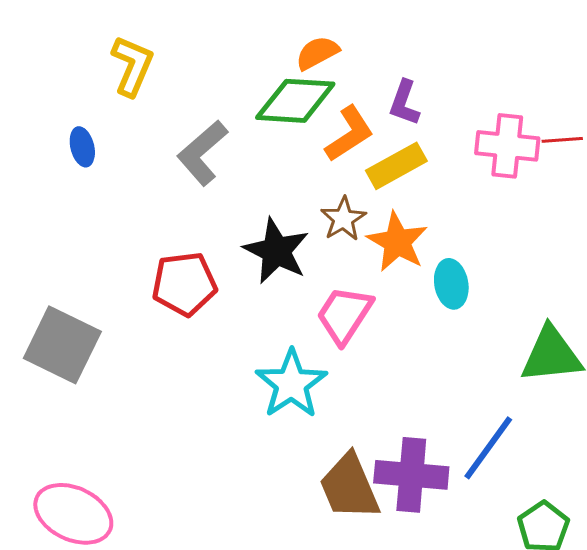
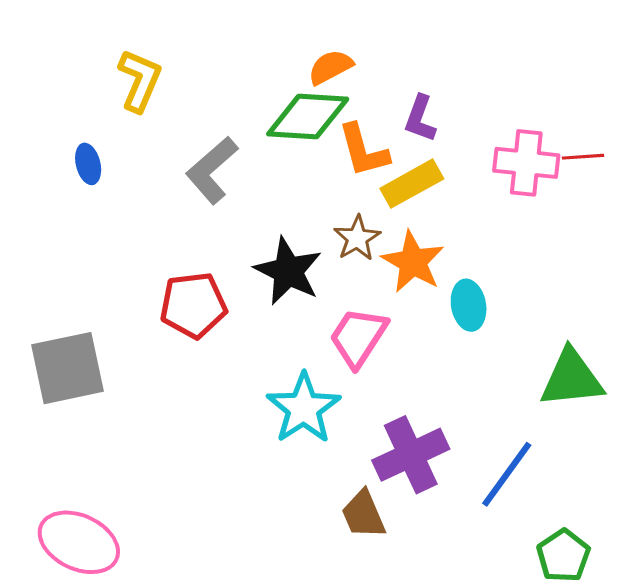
orange L-shape: (349, 134) -> (363, 151), turned 108
gray square: (62, 345) -> (67, 368), turned -38
purple cross: (411, 475) -> (411, 455), moved, turned -30
brown trapezoid: (349, 487) -> (363, 514), size x0.7

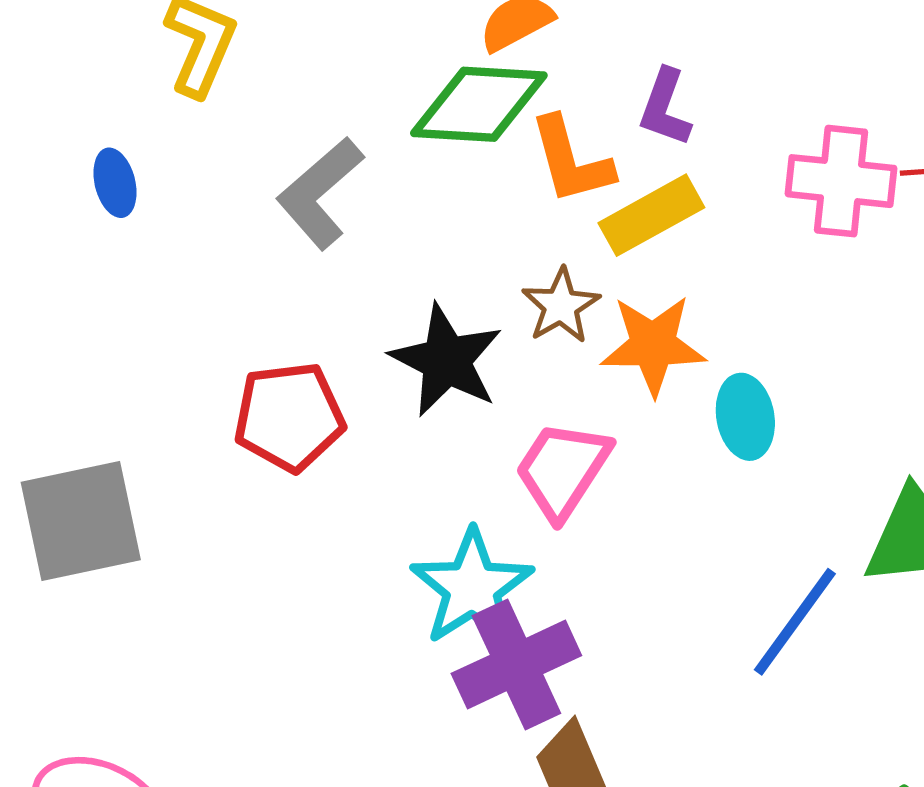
orange star: (413, 262) -> (653, 345), turned -30
purple cross: (411, 455) -> (516, 664), moved
blue line: (507, 474) -> (795, 622), moved

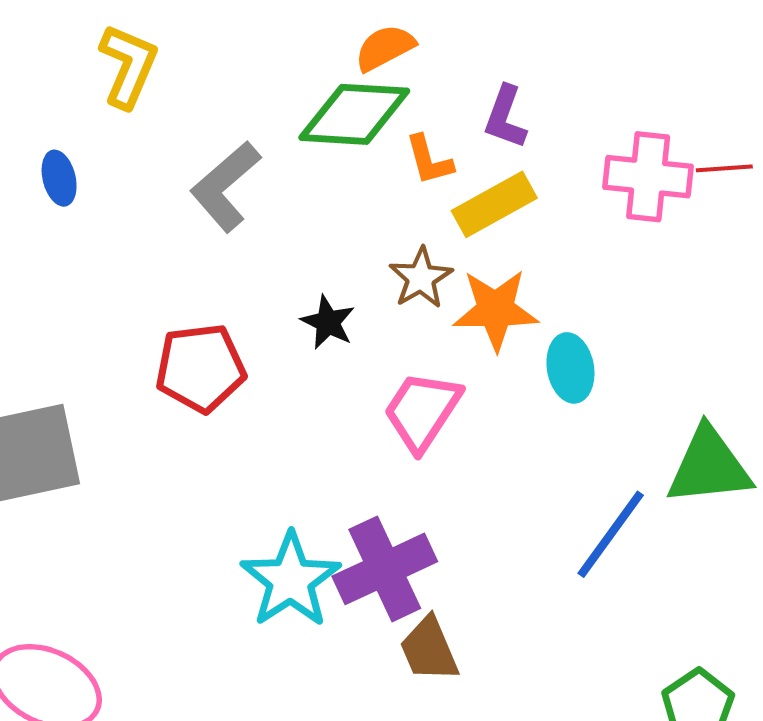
orange L-shape: (571, 161) -> (429, 160), size x0.7
black star: (446, 360) -> (328, 322), size x0.6
cyan star: (472, 588) -> (291, 580), moved

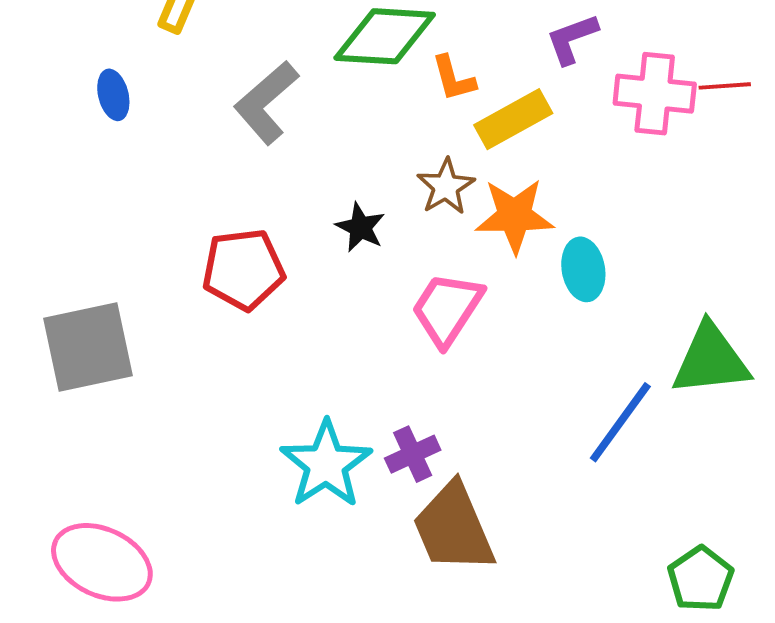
purple L-shape: (505, 117) -> (572, 39), moved, turned 50
purple cross: (385, 569) -> (413, 454), size x0.6
brown trapezoid: (429, 649) -> (453, 528), size x1.5

